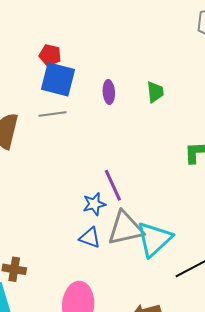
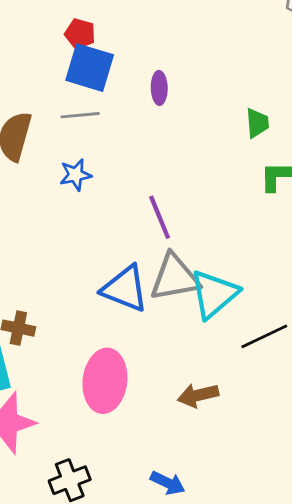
green trapezoid: (155, 92) -> (257, 123), moved
blue star: (94, 204) -> (76, 175), moved
blue triangle: (90, 238) -> (125, 289), size x1.6

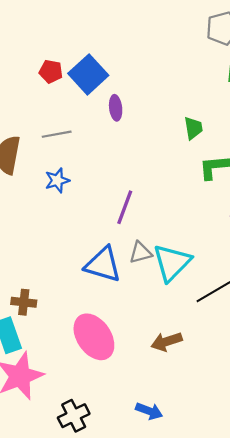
blue square: (90, 68) -> (88, 74), moved, turned 36
purple line: (160, 217) -> (125, 207), turned 48
gray triangle: (175, 277) -> (140, 253), size x0.6
pink ellipse: (105, 381) -> (94, 337), turned -36

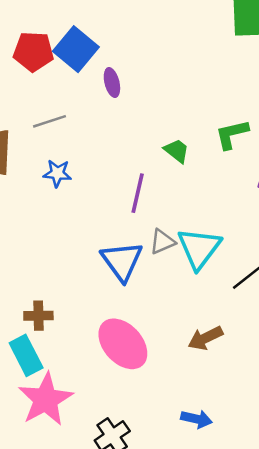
red pentagon: (51, 71) -> (33, 52), size x1.5
green trapezoid: (193, 128) -> (177, 151), moved, turned -35
blue star: (57, 180) -> (57, 173), turned 30
blue triangle: (103, 265) -> (122, 261), turned 45

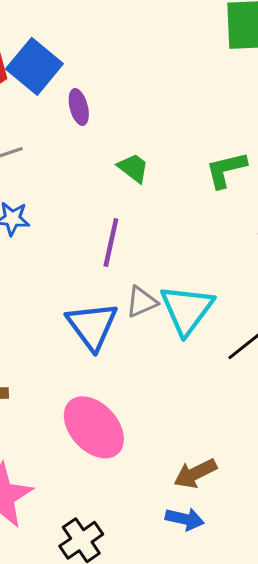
green trapezoid: (177, 151) -> (133, 168), moved
brown arrow: (205, 338) -> (195, 473), moved

